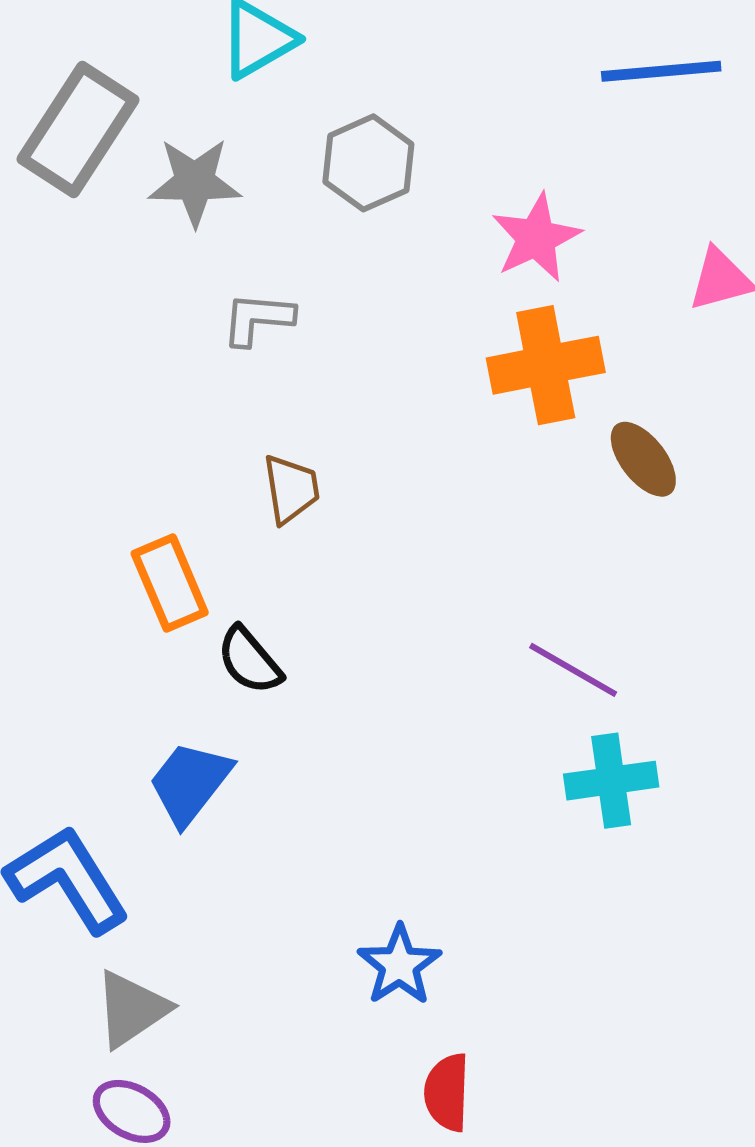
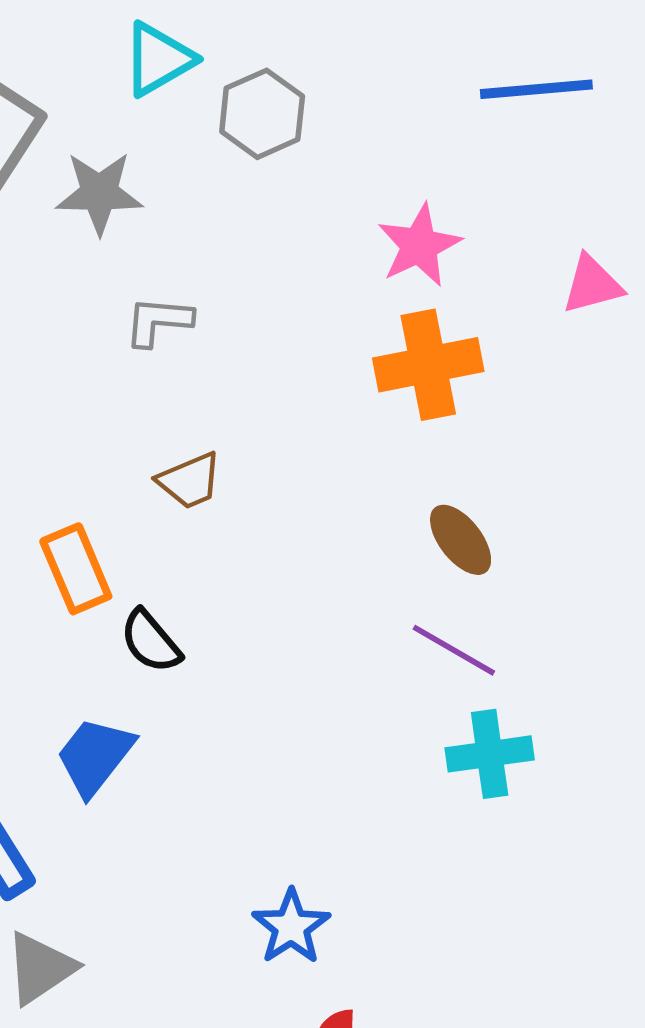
gray hexagon: (368, 163) -> (262, 114), moved
brown ellipse: (643, 459) -> (461, 540), moved
brown trapezoid: (291, 489) -> (190, 481), turned 76

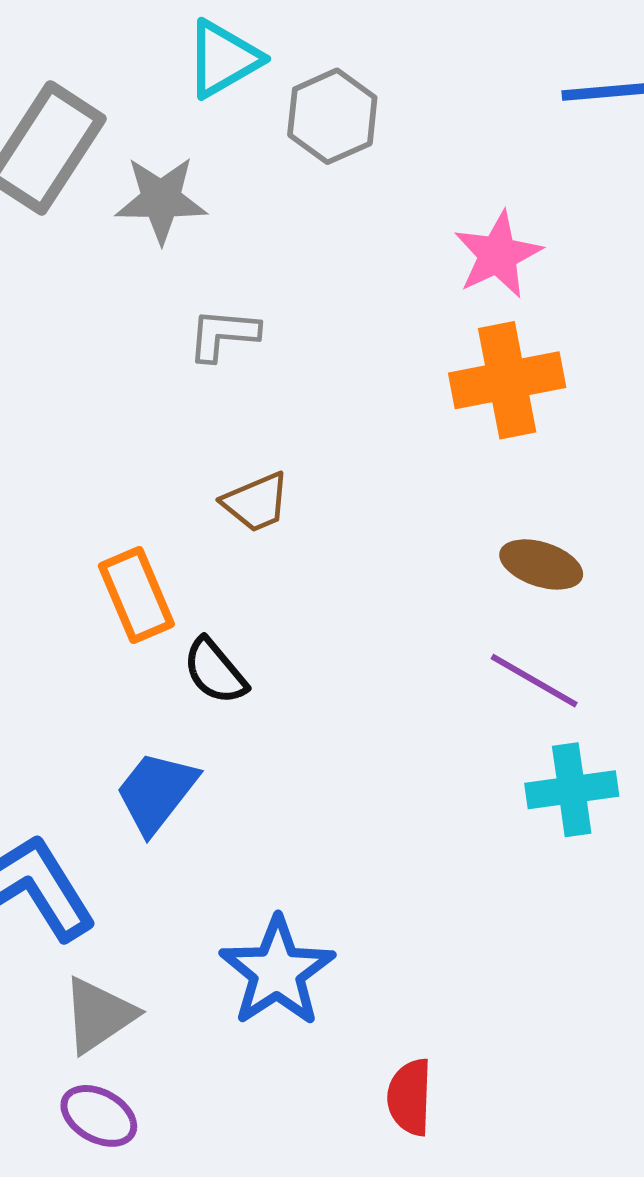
brown ellipse: (461, 540) -> (541, 564), turned -34
blue star: (291, 927) -> (277, 972), moved, size x1.4

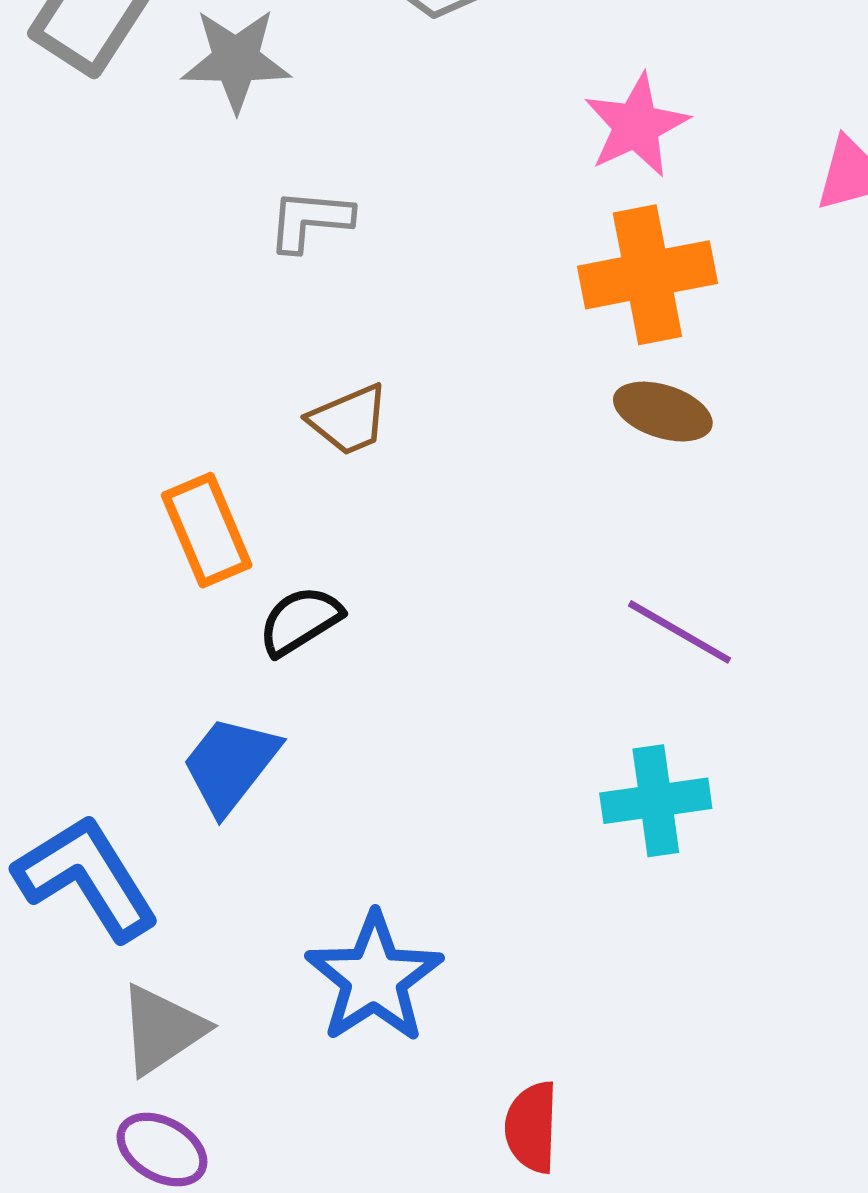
brown ellipse: (541, 564) -> (663, 412), moved
black semicircle: (215, 671) -> (300, 621), turned 98
cyan cross: (572, 790) -> (656, 801), moved

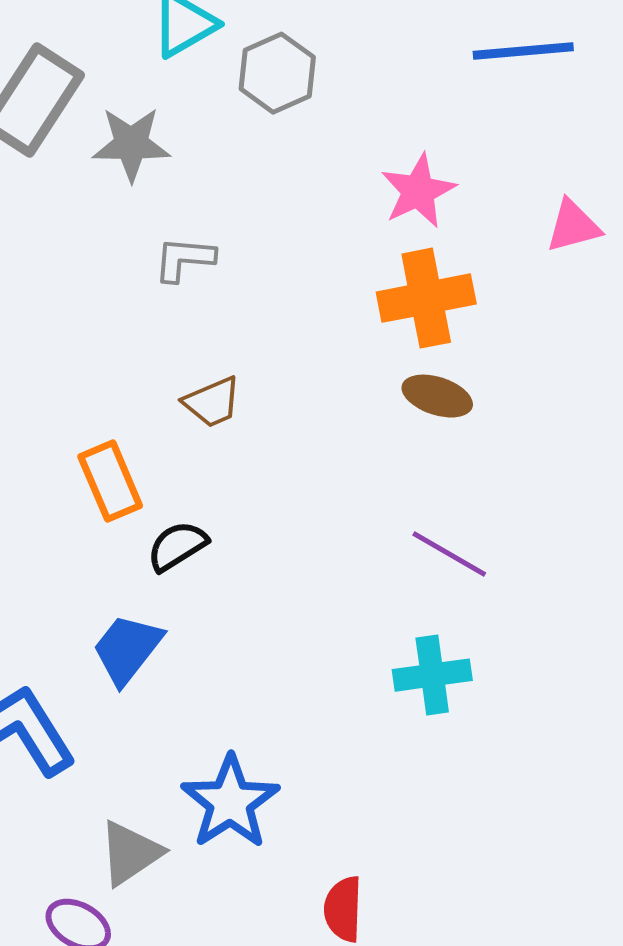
gray triangle: (162, 1030) -> (130, 853), moved

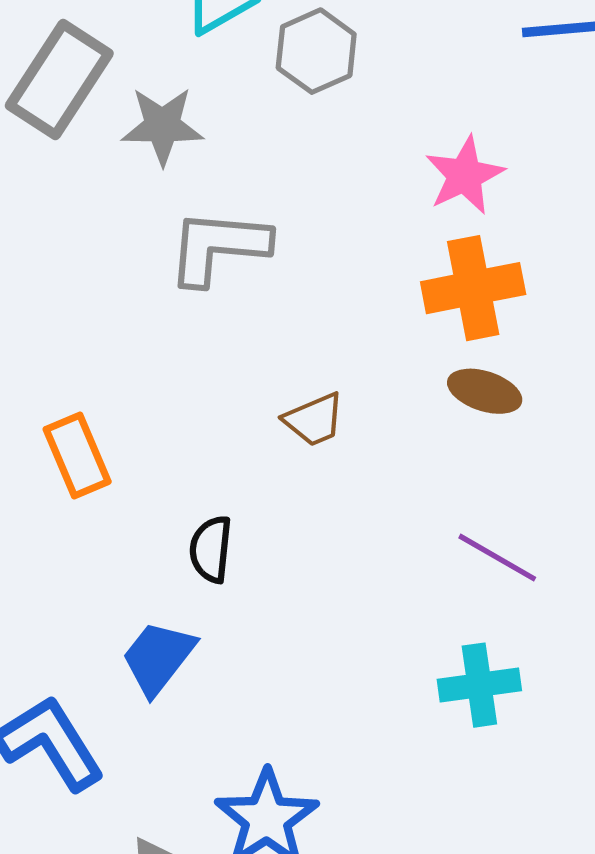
gray L-shape: (184, 259) -> (218, 247), size x1.6
brown trapezoid: (212, 402) -> (314, 420), moved
orange rectangle: (110, 481) -> (77, 455), moved
black semicircle: (177, 546) -> (211, 549), turned -52

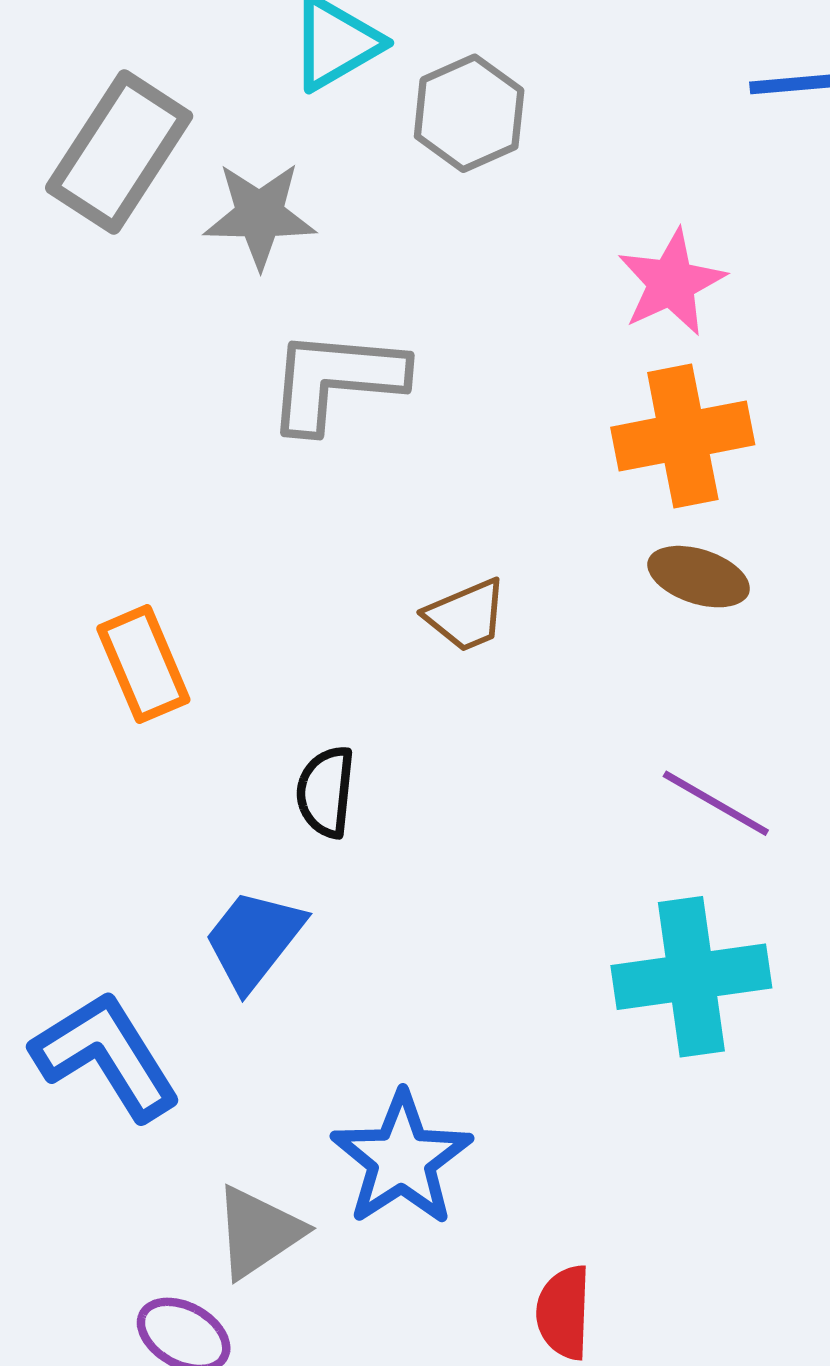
cyan cross: (479, 685) -> (691, 977), size x1.4

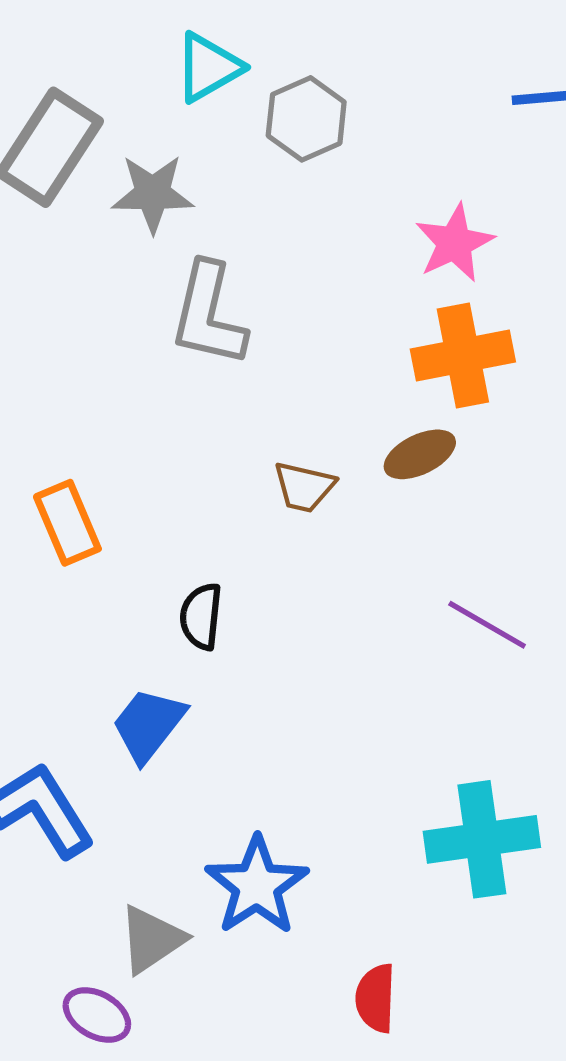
gray L-shape: (336, 380) -> (208, 314), turned -82
brown ellipse: (699, 577) -> (420, 454), moved, turned -44
brown trapezoid: (466, 615) -> (304, 487), turned 36
cyan cross: (691, 977) -> (482, 839), moved

